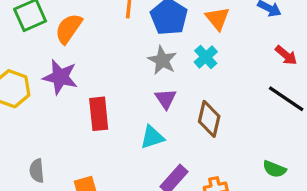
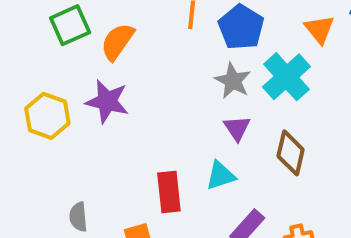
orange triangle: (217, 18) -> (319, 29), moved
cyan cross: (206, 57) -> (286, 77), size x1.6
red rectangle: (99, 114) -> (169, 192), moved

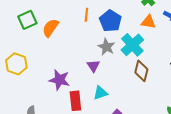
orange triangle: (319, 29) -> (148, 22), turned -42
purple star: (107, 101) -> (59, 80), moved
purple triangle: (237, 128) -> (93, 66), moved
brown diamond: (291, 153) -> (141, 71), moved

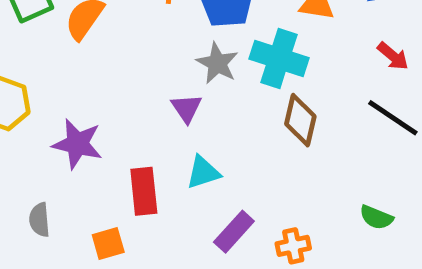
cyan cross: (132, 45) -> (279, 58), turned -30
purple star: (59, 80) -> (77, 144), moved

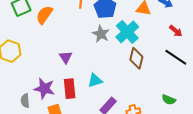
cyan cross: (279, 58) -> (127, 32), turned 30
purple triangle: (186, 108) -> (66, 57), moved
purple star: (77, 144) -> (44, 89), moved

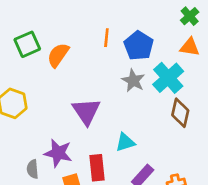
purple triangle: (66, 57) -> (86, 111), size x1.6
red rectangle: (70, 89) -> (97, 168), moved

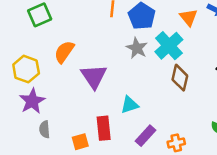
orange triangle: (190, 47) -> (189, 17), turned 42
orange semicircle: (58, 55) -> (64, 52), moved
purple star: (58, 153) -> (32, 101), moved, turned 30

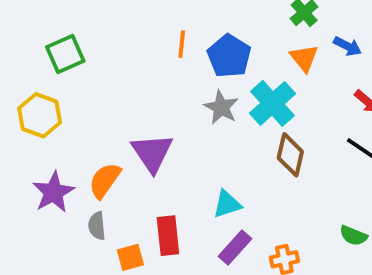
orange semicircle: (64, 52) -> (105, 180), moved
yellow hexagon: (26, 69) -> (40, 115), moved
cyan triangle: (129, 105) -> (227, 204), moved
gray semicircle: (45, 129) -> (97, 226), moved

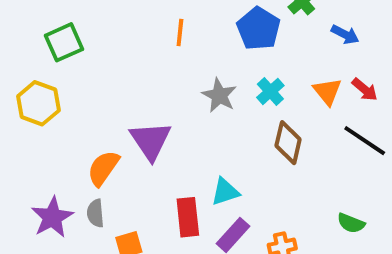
blue pentagon: (229, 56) -> (259, 29), moved
orange triangle: (304, 58) -> (327, 91), moved
cyan cross: (273, 103) -> (270, 91), size x0.6
purple star: (53, 192) -> (52, 217), moved
red rectangle: (168, 236) -> (188, 217), moved

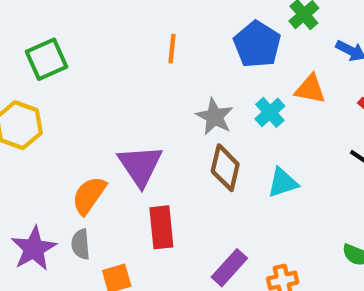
orange triangle: (327, 91) -> (310, 89), moved, turned -40
brown diamond: (288, 143) -> (225, 168), moved
cyan triangle: (225, 192) -> (283, 183), moved
red rectangle: (188, 217) -> (161, 227), moved

